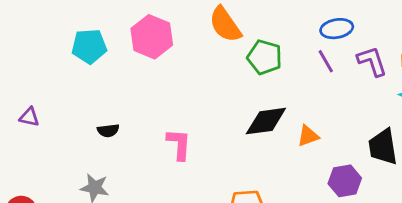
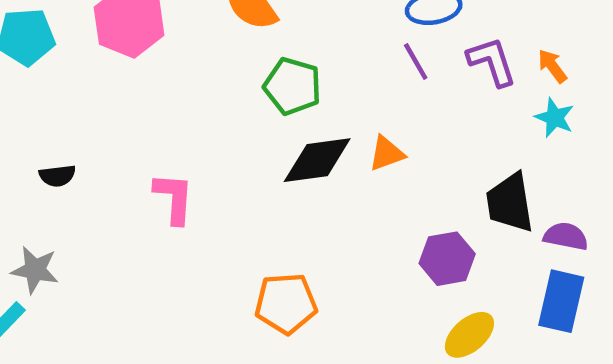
green pentagon: (265, 57) -> (293, 86), moved
orange triangle: (308, 136) -> (387, 153), moved

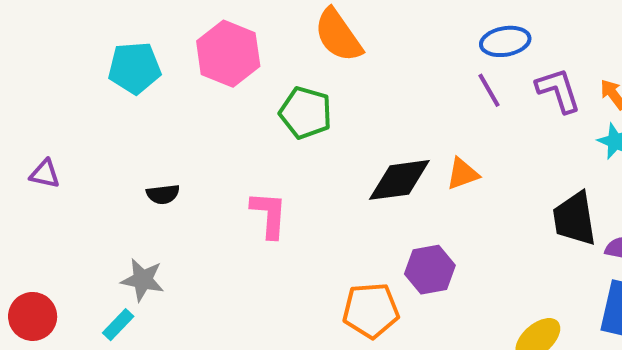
green pentagon: (293, 86) -> (306, 113), moved
purple hexagon: (447, 259) -> (430, 270), moved

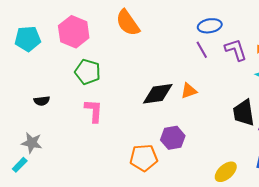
green pentagon: (306, 113) -> (88, 72), moved

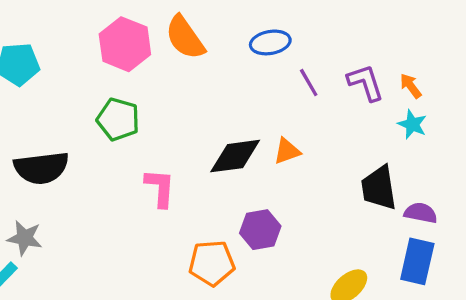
blue ellipse: (210, 26) -> (270, 42), moved
pink hexagon: (74, 32) -> (125, 44), moved
black semicircle: (42, 101) -> (41, 168), size x2.0
pink L-shape: (94, 111) -> (160, 188), moved

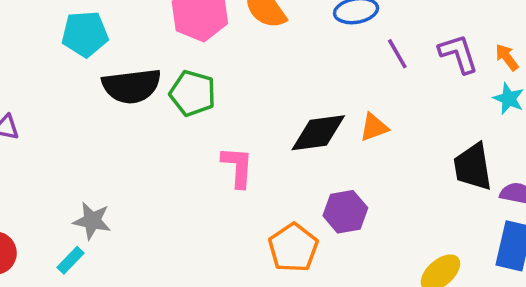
black semicircle: (41, 168) -> (132, 86), moved
orange pentagon: (212, 263) -> (293, 248), turned -30

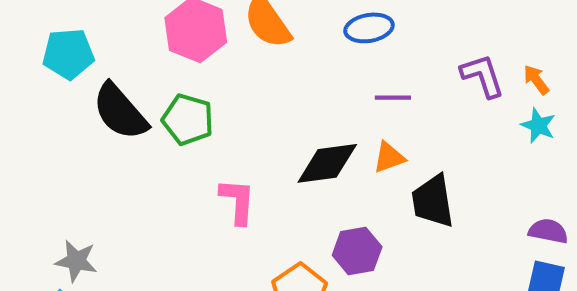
purple line: (397, 54) -> (393, 98), moved, turned -60
black semicircle: (132, 86) -> (120, 112), turned 56
black trapezoid: (473, 167) -> (433, 201), moved

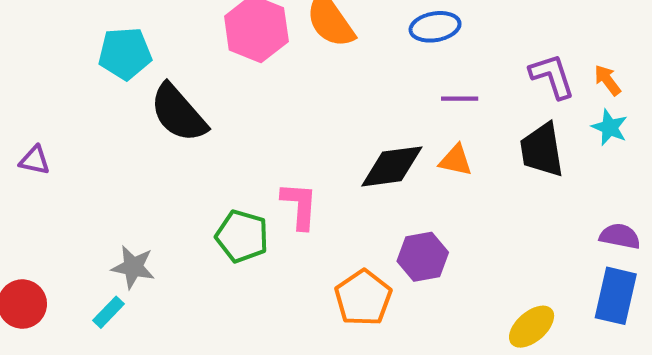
green pentagon: (188, 120) -> (242, 236), moved
orange triangle: (389, 157) -> (456, 160), turned 32
black trapezoid: (433, 201) -> (542, 150), moved

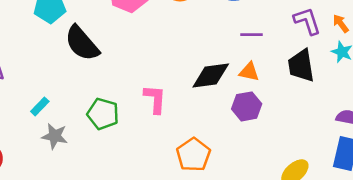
green pentagon: (242, 236) -> (103, 114), moved
purple hexagon: (423, 257) -> (247, 106), moved
cyan rectangle: (109, 312) -> (40, 106), moved

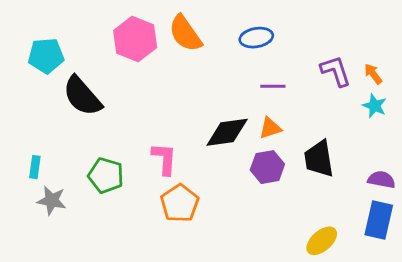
black trapezoid: (301, 66) -> (319, 159), moved
orange triangle: (249, 72) -> (270, 128), turned -30
cyan rectangle: (40, 106) -> (35, 167), turned -36
orange pentagon: (193, 155) -> (180, 203), moved

